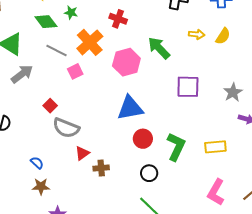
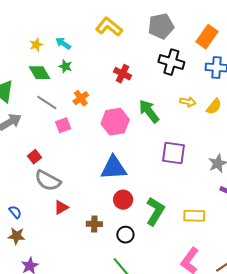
red cross: (118, 19) -> (123, 74), moved
orange cross: (90, 42) -> (81, 98), size x0.6
brown cross: (101, 168) -> (94, 224), moved

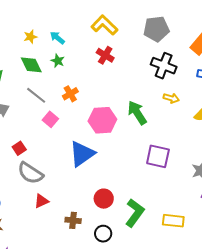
red cross: (123, 74) -> (105, 55), moved
yellow arrow: (188, 102) -> (171, 98), moved
pink square: (63, 125) -> (50, 119), turned -35
blue triangle: (114, 168) -> (82, 154), moved, turned -36

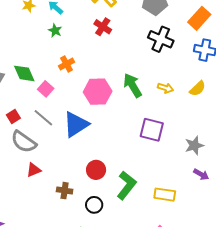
green diamond: (31, 65) -> (24, 73), moved
gray line: (36, 95) -> (43, 118), moved
yellow arrow: (171, 98) -> (165, 88), moved

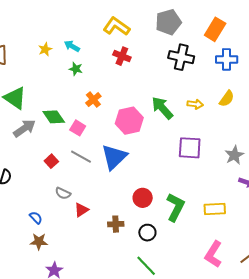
gray semicircle: (24, 142) -> (63, 193), moved, size x0.6

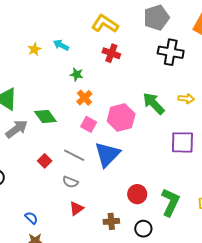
green star: (76, 69) -> (77, 74), moved
pink square: (78, 128) -> (89, 124), moved
gray semicircle: (63, 193) -> (70, 182), moved

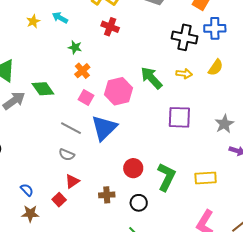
black cross: (171, 52) -> (185, 37), moved
red square: (45, 161) -> (59, 200), moved

